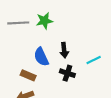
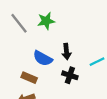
gray line: (18, 23) -> (19, 23), turned 55
blue semicircle: (41, 57) -> (43, 58), turned -36

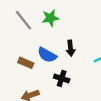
black cross: (70, 75) -> (62, 78), moved
brown rectangle: (29, 78) -> (26, 63), moved

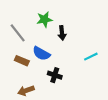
gray line: (23, 20) -> (18, 33), moved
black arrow: (71, 48) -> (62, 33), moved

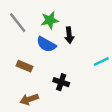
gray line: (18, 33) -> (18, 23), moved
blue semicircle: (41, 53) -> (46, 44), moved

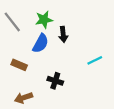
blue semicircle: (46, 44) -> (41, 43), turned -90

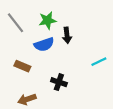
blue semicircle: (41, 43) -> (44, 44), turned 42

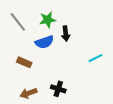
black cross: (59, 82) -> (58, 89), moved

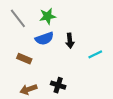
black arrow: (66, 34) -> (70, 41), moved

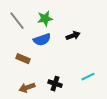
black arrow: (70, 41) -> (73, 36), moved, turned -104
cyan line: (95, 54) -> (88, 77), moved

